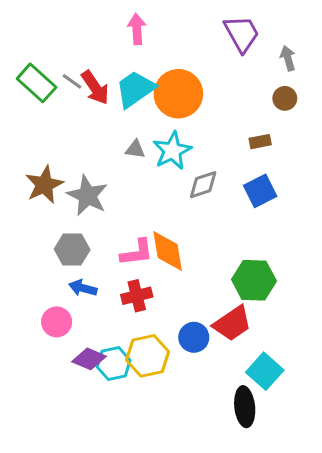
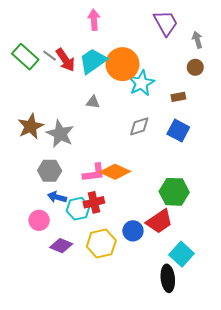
cyan star: (172, 151) -> (141, 83), moved
blue square: (260, 191) -> (178, 131), turned -35
orange diamond: (168, 251) -> (115, 172), turned -56
cyan hexagon: (114, 364) -> (78, 209), moved

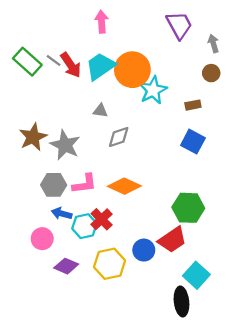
gray diamond: (139, 126) -> (119, 137), moved
pink L-shape: (94, 173) -> (84, 184), moved
red cross: (94, 202) -> (102, 219), turned -30

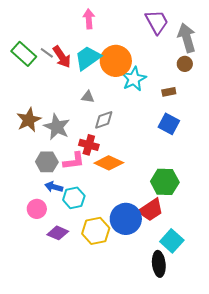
gray arrow: (213, 43) -> (187, 38), size x1.8
red cross: (102, 219) -> (89, 145), moved, turned -30
blue circle: (144, 250) -> (126, 219), size x1.6

